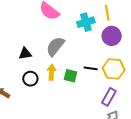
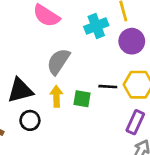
black triangle: (25, 53) -> (20, 90), moved, size x1.5
black circle: (30, 79) -> (30, 120), moved

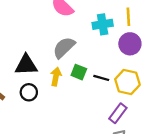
green square: (82, 99) -> (79, 72), moved

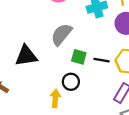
yellow arrow: (56, 77) -> (55, 98), moved
black circle: (29, 92) -> (71, 82), moved

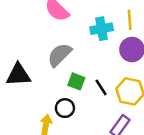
black line: (102, 60) -> (101, 87), turned 42

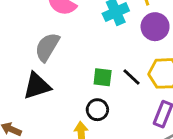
gray semicircle: (60, 55) -> (47, 47), moved

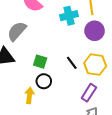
green square: (103, 77) -> (40, 62), moved

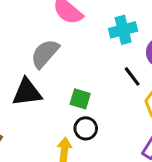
black line: (72, 63) -> (132, 76), moved

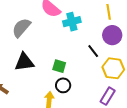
cyan cross: (123, 30) -> (72, 22), moved
gray semicircle: (45, 54) -> (21, 28), moved

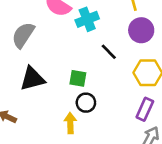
black line: (93, 51) -> (109, 52), moved

